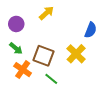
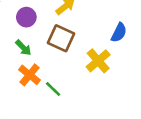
brown square: (44, 56) -> (61, 38), moved
green line: (51, 79) -> (53, 89), moved

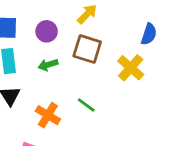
green arrow: (23, 48) -> (48, 65), turned 126
orange cross: (30, 75) -> (48, 115), moved

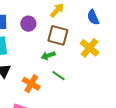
blue semicircle: (149, 34) -> (93, 17), moved, turned 140
green arrow: (48, 65) -> (48, 56), moved

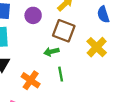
green line: (58, 76) -> (61, 74), turned 40

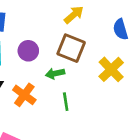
purple circle: (33, 15) -> (28, 51), moved
orange cross: (31, 80) -> (24, 95), moved

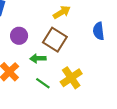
yellow cross: (111, 69) -> (71, 78), moved
green line: (66, 102) -> (43, 83), turned -56

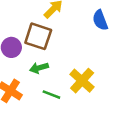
brown square: (55, 40) -> (38, 36), moved

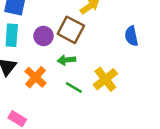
blue semicircle: (100, 20) -> (131, 36), moved

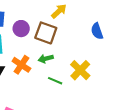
purple circle: (43, 36) -> (21, 29), moved
orange cross: (35, 77) -> (21, 65), moved

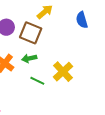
blue semicircle: (97, 31) -> (82, 20), moved

